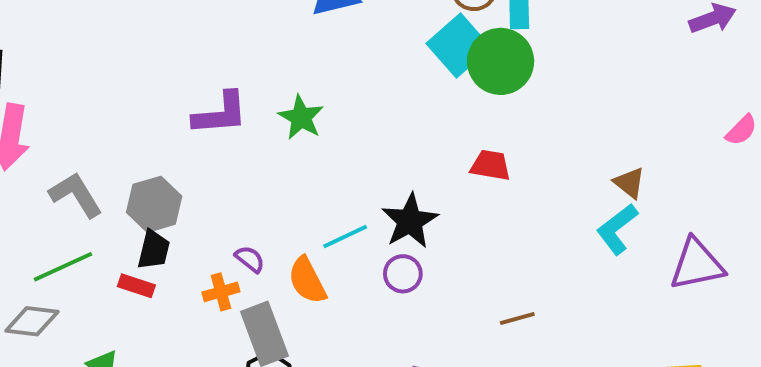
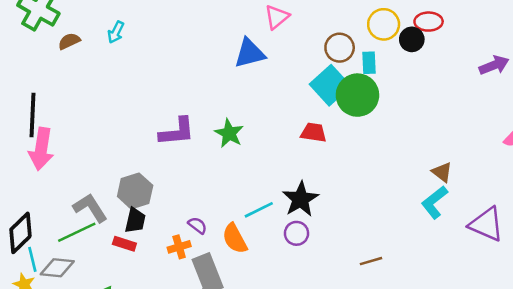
red trapezoid: (491, 165) -> (314, 132), moved
gray L-shape: (76, 195) -> (90, 208), moved
purple triangle: (697, 264) -> (486, 224), turned 36

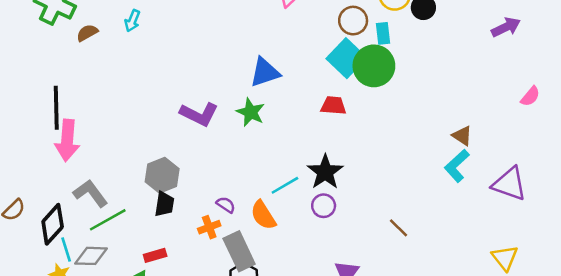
blue triangle: (250, 53) -> (265, 72), moved
purple L-shape: (177, 132) -> (199, 114), turned 36
gray L-shape: (90, 208) -> (90, 193), moved
red rectangle: (124, 244) -> (155, 255), moved, turned -30
brown line: (371, 261) -> (399, 228), turned 65

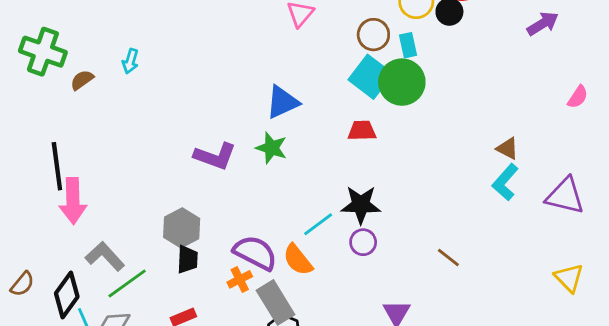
black star: (325, 172) -> (361, 205), turned -30
purple semicircle: (226, 205) -> (255, 253), size x2.0

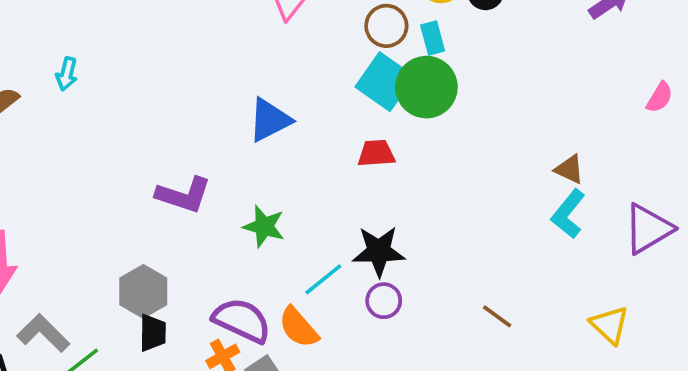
green star: (271, 148) -> (264, 226), moved
purple triangle: (565, 196) -> (648, 229), turned -42
yellow triangle: (569, 278) -> (610, 325), moved

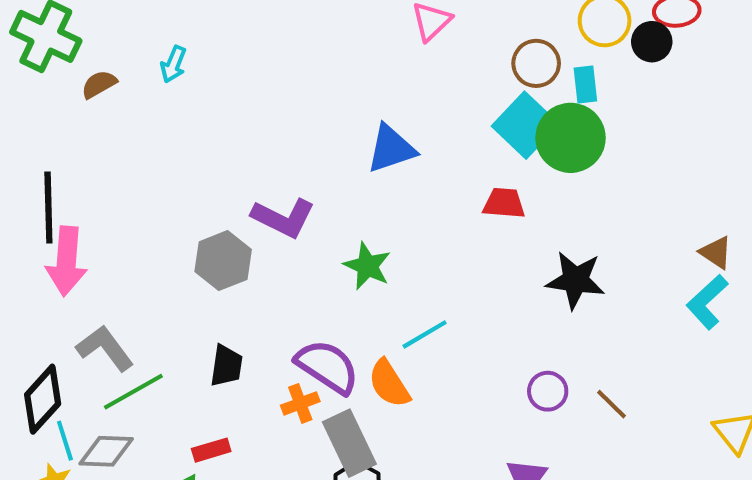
black star: (379, 251) -> (575, 280), moved
gray hexagon: (143, 291) -> (223, 261), moved
purple circle: (384, 301) -> (548, 391), moved

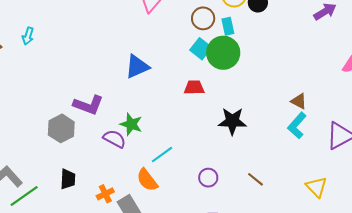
cyan square: (525, 125) -> (201, 49), size x0.7
purple semicircle: (327, 367) -> (114, 139), moved, size x0.7
purple circle: (548, 391) -> (208, 178), moved

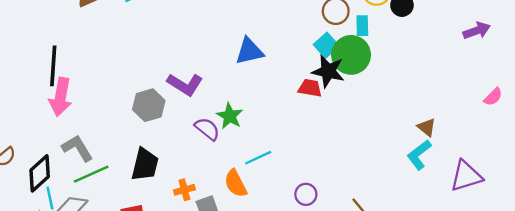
black star: (232, 121) -> (328, 71), moved
black trapezoid: (68, 179) -> (145, 165), size x1.4

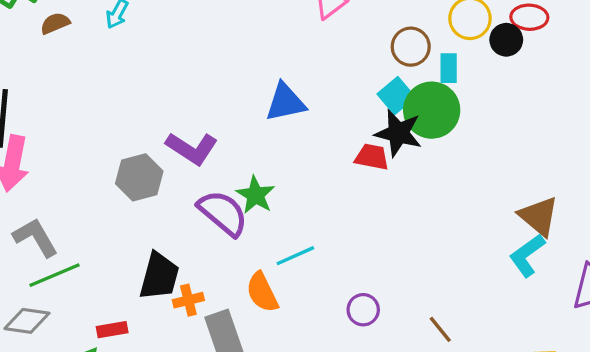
brown triangle: (427, 127) -> (539, 216), size x1.5
purple semicircle: (207, 129) -> (223, 213), size x1.4
black trapezoid: (145, 165) -> (159, 276), moved

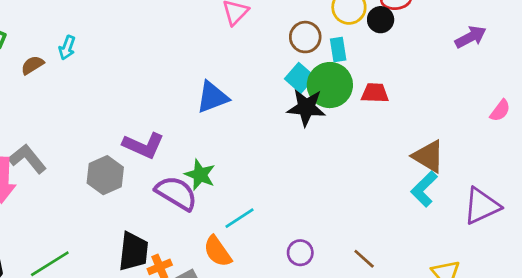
brown semicircle: (55, 23) -> (32, 65), moved
red trapezoid: (372, 157) -> (375, 93), moved
gray L-shape: (35, 237) -> (27, 159), moved

